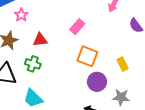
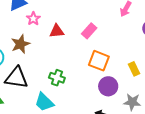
red triangle: (40, 40) -> (57, 31), moved
green cross: (33, 64) -> (57, 78), moved

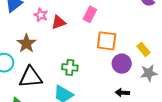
pink star: (33, 19) -> (41, 15), moved
yellow rectangle: (134, 69) -> (143, 49), moved

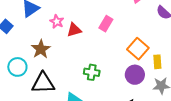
orange square: (107, 41) -> (138, 49), moved, turned 30
yellow rectangle: (143, 49) -> (157, 62), turned 32
green cross: (70, 67) -> (92, 72), moved

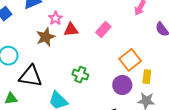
brown star: (41, 49) -> (46, 37), moved

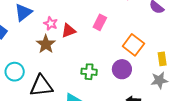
yellow rectangle: (147, 77) -> (162, 59), moved
purple circle: (122, 85) -> (122, 69), moved

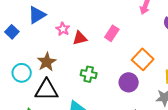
brown star: (46, 44) -> (47, 62), moved
green cross: (89, 72) -> (89, 74), moved

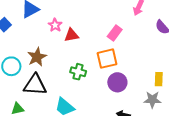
pink rectangle: (112, 33) -> (115, 33), moved
orange square: (143, 59) -> (107, 59), moved, turned 30

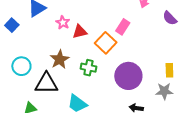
brown star: (37, 57) -> (60, 59), moved
orange square: (107, 59) -> (106, 43), moved, turned -30
purple circle: (117, 82) -> (128, 76), size x1.4

